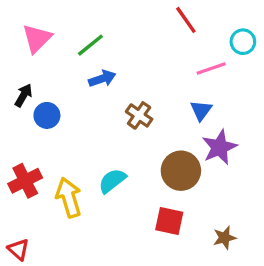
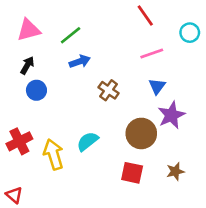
pink triangle: (37, 38) -> (29, 30), turned 30
pink line: (211, 69) -> (152, 54), moved
black arrow: (23, 95) -> (27, 65), moved
brown star: (224, 238) -> (175, 171), moved

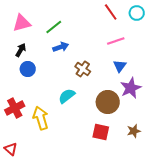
cyan circle: (190, 33) -> (137, 13), moved
cyan semicircle: (88, 141) -> (67, 96), moved

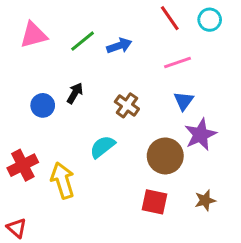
blue arrow: (61, 47) -> (119, 46), moved
black arrow: (21, 50) -> (75, 93), moved

